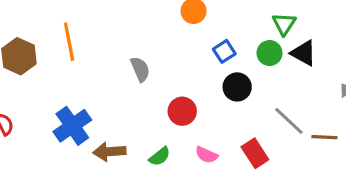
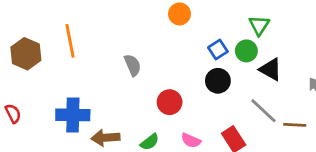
blue square: (224, 51) -> (218, 49), moved
black triangle: (303, 53) -> (271, 69), moved
blue cross: (72, 126) -> (73, 115), turned 36

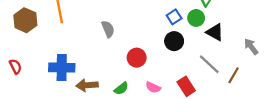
brown line: (295, 125) -> (234, 75), turned -63

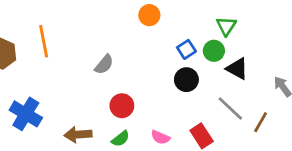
gray semicircle: (108, 29) -> (104, 65), turned 63
red circle: (137, 58) -> (122, 106), moved
blue cross: (62, 68) -> (26, 114), moved, turned 30

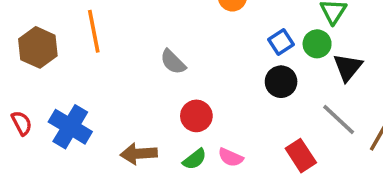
gray semicircle: (104, 65) -> (173, 62), turned 95
black triangle: (237, 69) -> (348, 67), turned 40
pink semicircle: (160, 137) -> (231, 157), moved

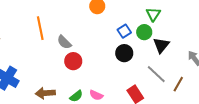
orange line: (94, 31) -> (40, 28), moved
red circle: (196, 116) -> (73, 61), moved

